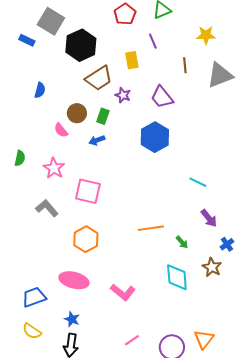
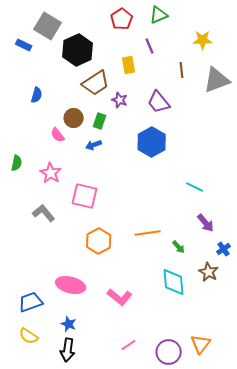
orange hexagon: (86, 239) -> (99, 241), moved

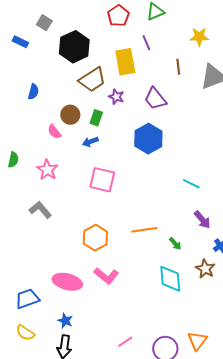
gray square: (48, 26) -> (44, 23), size x0.6
yellow rectangle: (129, 65) -> (125, 62), size x1.5
pink square: (85, 196) -> (102, 180), moved
pink L-shape: (120, 297) -> (106, 276), moved

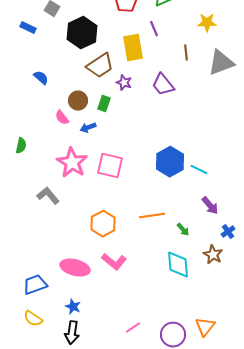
blue semicircle: (33, 92) -> (41, 78), turned -63
blue hexagon: (148, 139) -> (170, 162), moved
blue arrow: (90, 142) -> (88, 128), moved
pink star: (47, 170) -> (72, 163), moved, size x1.4

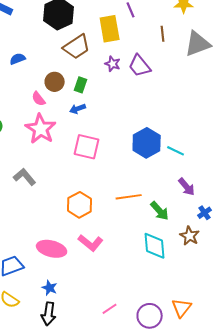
blue semicircle: (41, 78) -> (18, 59), turned -63
purple star: (124, 83) -> (113, 64), moved
blue arrow: (88, 128) -> (78, 109), moved
pink star: (72, 163) -> (41, 129), moved
green arrow: (183, 230) -> (160, 211), size x1.5

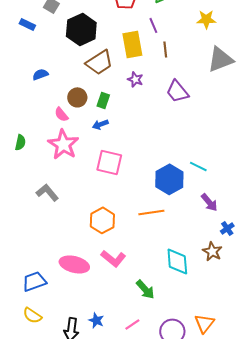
brown line: (163, 34) -> (165, 49), moved
purple trapezoid: (140, 66) -> (177, 91), moved
blue hexagon: (147, 143) -> (169, 179), moved
green arrow: (160, 211) -> (145, 289), moved
blue star: (50, 288) -> (96, 320), moved

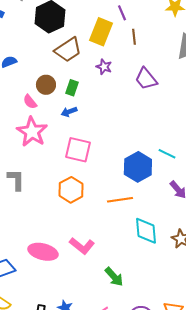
yellow rectangle: (132, 44) -> (101, 32), turned 32
gray L-shape: (47, 192) -> (16, 180), turned 40
orange hexagon: (102, 220) -> (71, 190), moved
cyan diamond: (177, 261) -> (146, 231), moved

